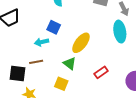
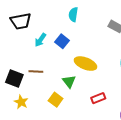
cyan arrow: (42, 42) -> (40, 40), moved, turned -56
yellow ellipse: (81, 43) -> (85, 64), turned 60

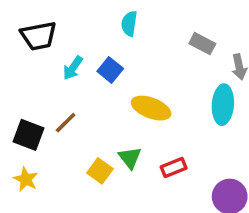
brown line: (36, 72) -> (66, 123), turned -48
green triangle: (69, 81) -> (130, 158), moved
yellow star: (21, 102) -> (26, 179), moved

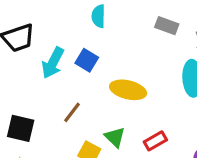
cyan arrow: (73, 68) -> (53, 63), size x1.4
brown line: (66, 123) -> (72, 112), moved

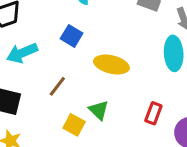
cyan arrow: (53, 63) -> (22, 53), moved, turned 40
red rectangle: (155, 141) -> (153, 113), moved, turned -40

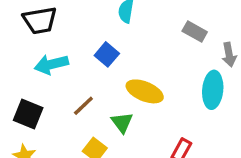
green triangle: (99, 110) -> (122, 122), moved

